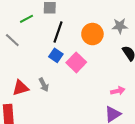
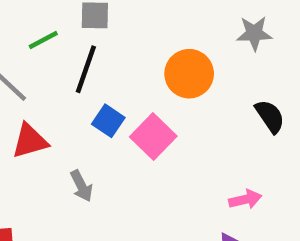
gray star: (120, 26) -> (254, 33), moved
black line: (58, 32) -> (86, 69), moved
red triangle: (20, 88) -> (30, 141), moved

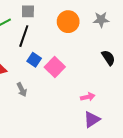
orange circle: (189, 74) -> (68, 22), moved
pink arrow: (245, 199) -> (88, 97), moved

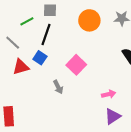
blue square: (34, 60) -> (40, 58), moved
gray arrow: (22, 90) -> (58, 87), moved

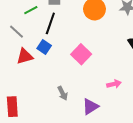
gray arrow: (58, 87) -> (63, 93), moved
purple triangle: (113, 116) -> (90, 107), moved

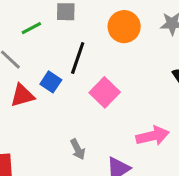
black line: (50, 23) -> (78, 58), moved
pink arrow: (114, 84) -> (153, 136), size x1.5

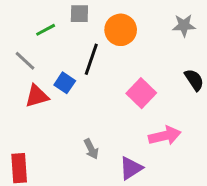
orange circle: (124, 27) -> (121, 30), moved
pink square: (105, 92) -> (141, 93), moved

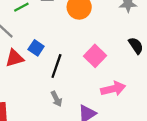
black line: (91, 59) -> (56, 66), moved

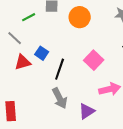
gray arrow: (56, 99) -> (60, 98), size x1.5

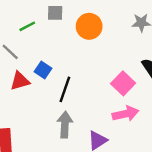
pink square: (94, 60) -> (123, 83), moved
gray arrow: (60, 98) -> (65, 125), turned -150

